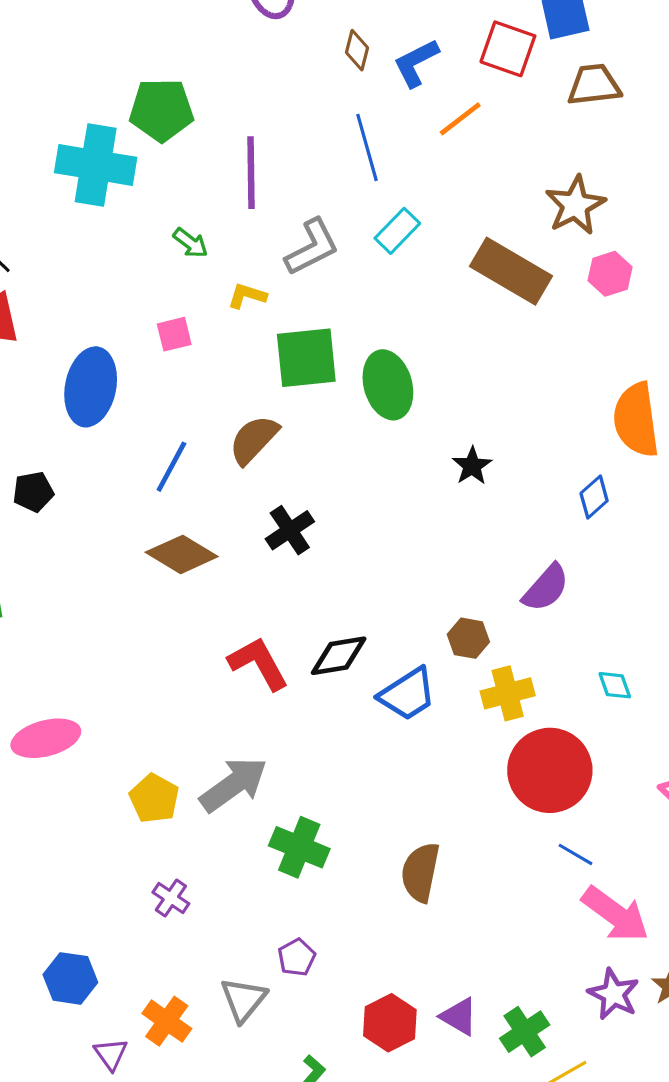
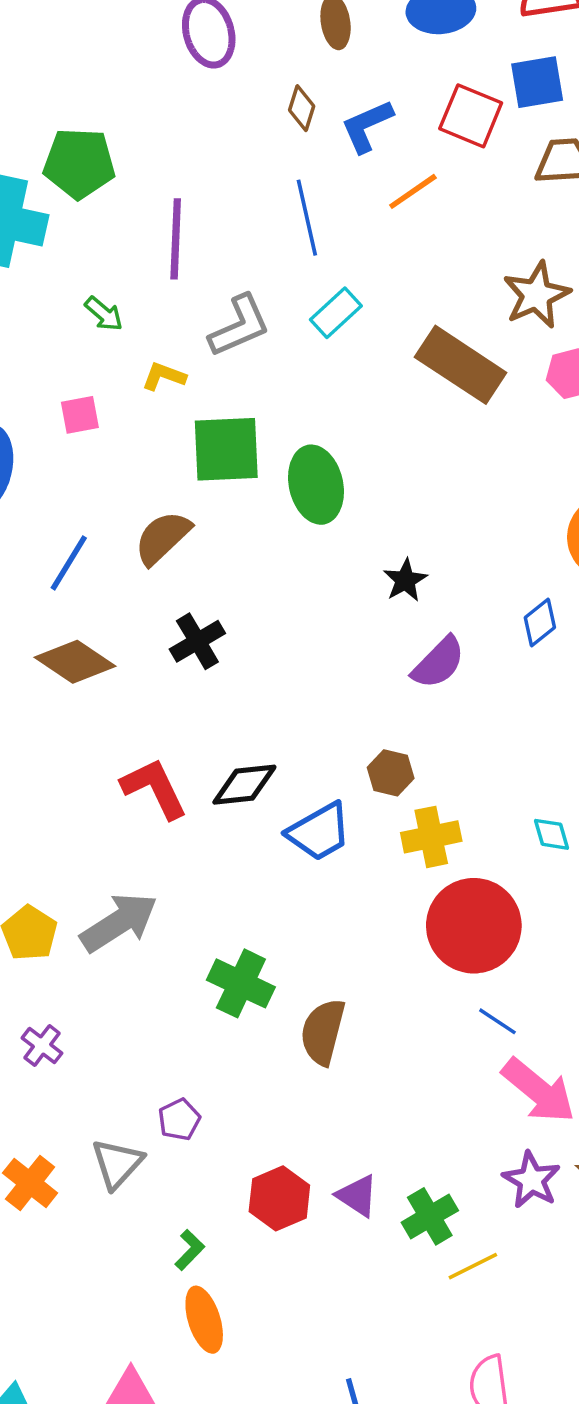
purple semicircle: (546, 588) -> (438, 663), moved
green cross: (299, 847) -> (241, 983), moved

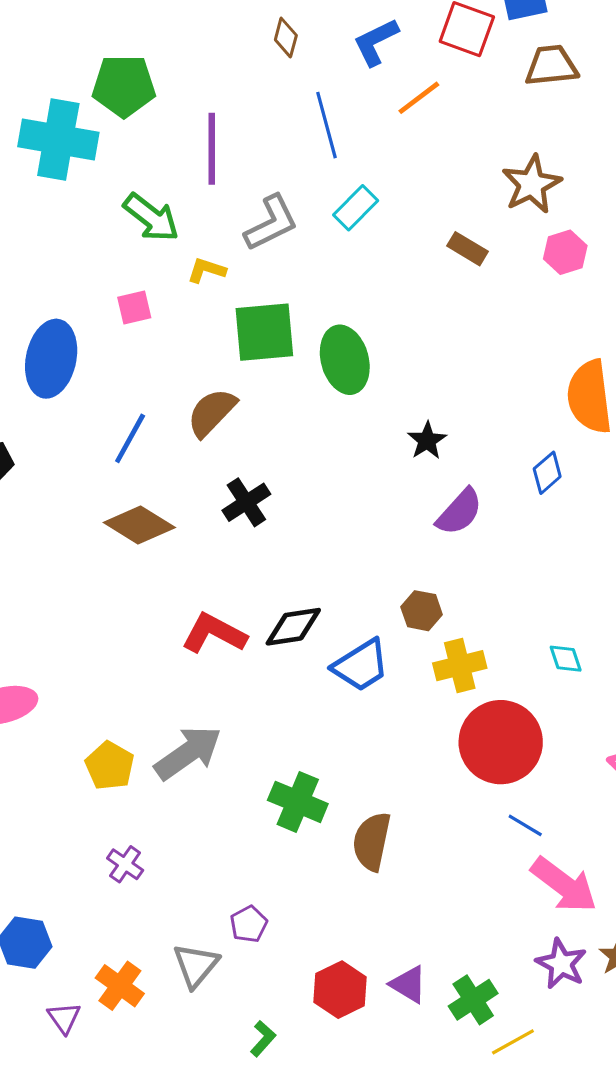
brown diamond: (302, 108) -> (286, 37), moved
green arrow: (104, 314) -> (151, 217), size x1.6
brown rectangle: (461, 365) -> (467, 249), size x0.5
red L-shape: (154, 788) -> (214, 633), turned -34

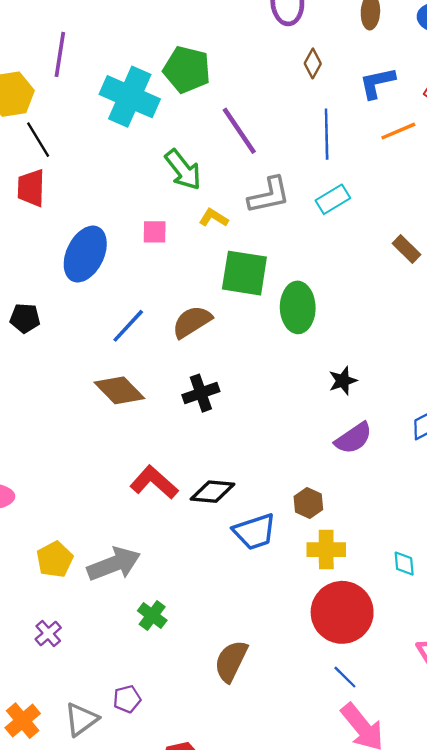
purple line: (212, 149) -> (239, 131), turned -48
green cross: (298, 802) -> (152, 615), moved, size x0.7

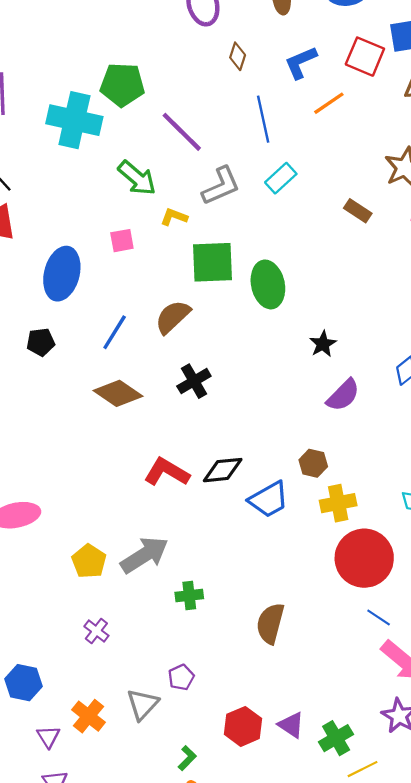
black pentagon: (25, 318) -> (41, 342), moved
green cross: (152, 615) -> (189, 595), turned -32

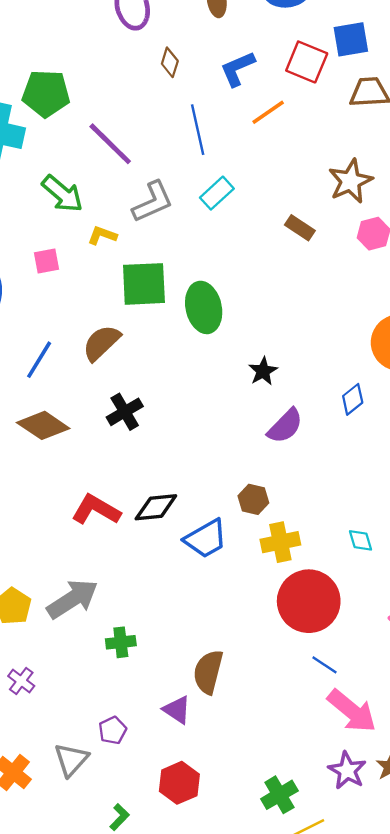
purple triangle: (291, 725) -> (177, 710), moved

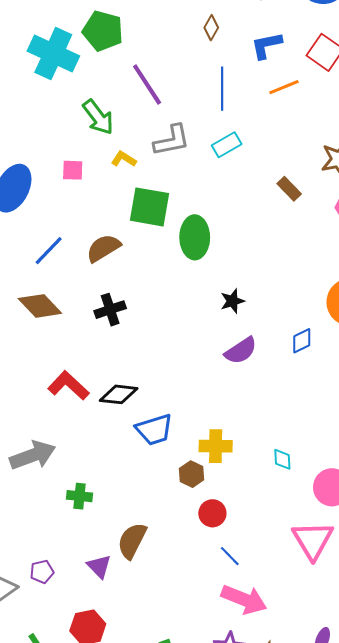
brown hexagon: (253, 499) -> (192, 474), moved
red circle: (309, 601) -> (212, 513), moved, size x0.5
green cross: (121, 642) -> (80, 496), moved
pink arrow: (352, 711) -> (244, 599), turned -30

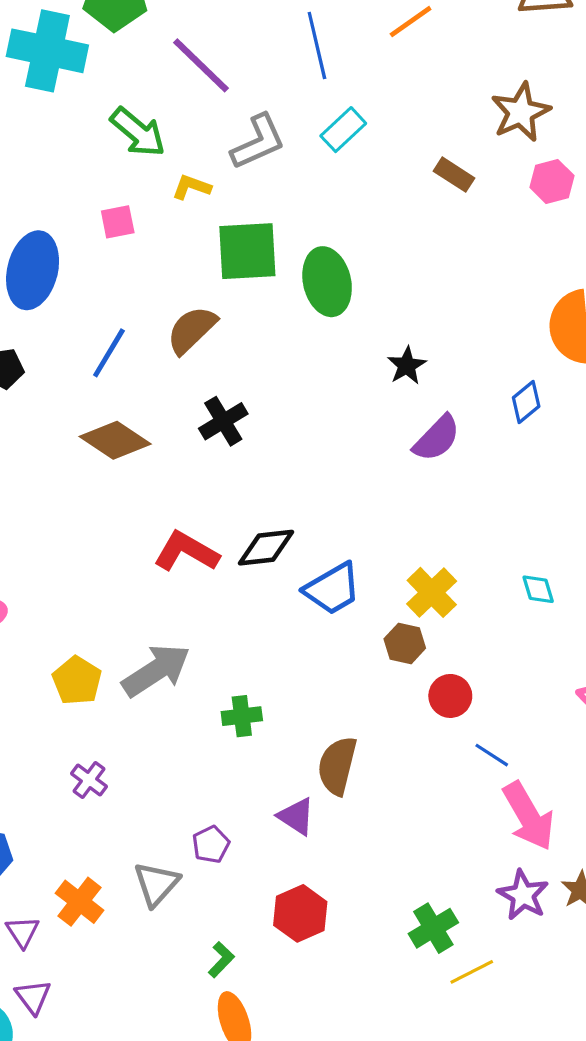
yellow cross: (216, 446) -> (432, 592), turned -32
pink arrow: (244, 599) -> (529, 816), turned 51

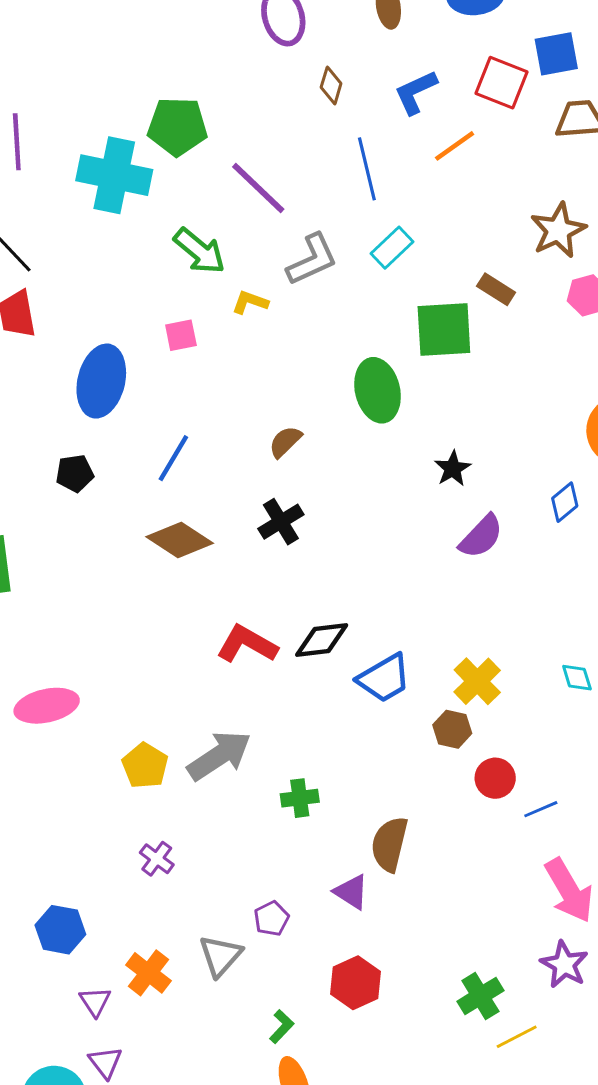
green square: (247, 251) -> (444, 330), moved
brown semicircle: (192, 330) -> (285, 442), moved, size x0.7
blue line: (492, 755) -> (541, 809), moved, turned -56

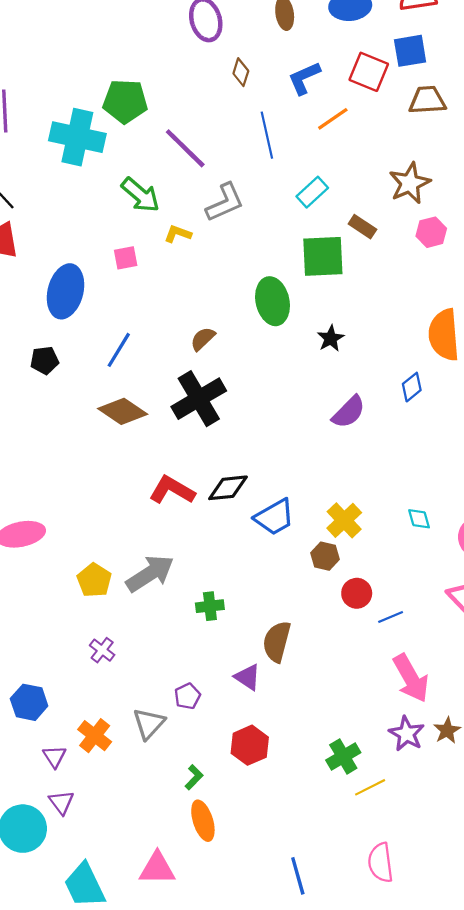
cyan rectangle: (392, 248) -> (312, 192), moved
black star: (453, 469) -> (331, 338), moved
black cross: (281, 522) -> (199, 399), size x1.6

